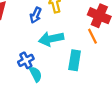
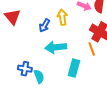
blue cross: (26, 60) -> (25, 69), moved, turned 32

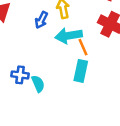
cyan arrow: (56, 47) -> (69, 36), moved
orange line: (92, 49) -> (83, 47), moved

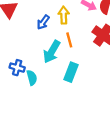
cyan arrow: (69, 36) -> (52, 52), moved, turned -60
orange line: (83, 47) -> (69, 40), moved

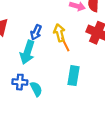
yellow arrow: (64, 15) -> (59, 33), moved
cyan arrow: (52, 52) -> (27, 52), moved

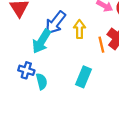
blue arrow: (36, 32) -> (55, 23), size x1.5
orange line: (65, 44) -> (101, 45), moved

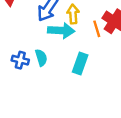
cyan arrow: (41, 41) -> (61, 31), moved, turned -115
cyan semicircle: (42, 81) -> (41, 58), moved

